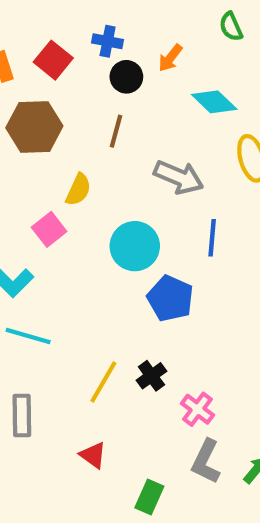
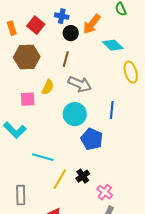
orange arrow: (170, 58) -> (92, 24), size x1.5
gray arrow: (179, 177) -> (80, 84), moved
pink square: (49, 229) -> (28, 99), moved, turned 35
cyan line: (28, 336) -> (43, 157), moved

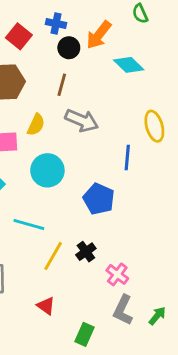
yellow ellipse: (131, 72) -> (154, 126), moved
cyan circle: (75, 114) -> (47, 170), moved

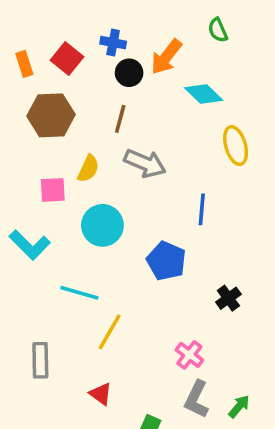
yellow ellipse: (154, 126) -> (236, 146), moved
black cross: (86, 252) -> (228, 298), moved

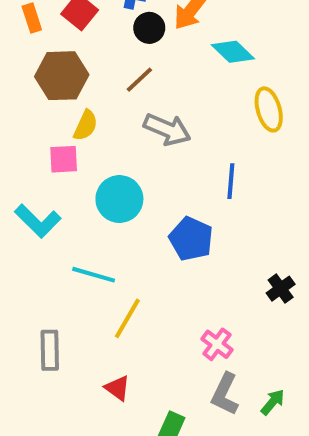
brown line: (120, 119) -> (139, 80), turned 32
yellow semicircle: (88, 169) -> (86, 125), moved
black cross: (228, 298) -> (281, 289), moved

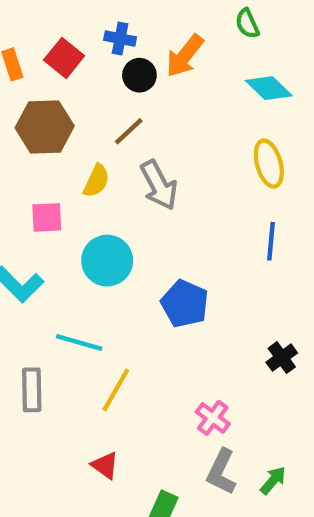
cyan diamond: (233, 52) -> (269, 88), moved
yellow semicircle: (86, 125) -> (96, 181), moved
gray arrow: (167, 129) -> (159, 185), turned 39
blue line: (231, 181) -> (271, 241), moved
gray rectangle: (50, 350) -> (32, 390), moved

